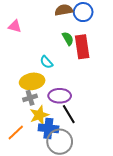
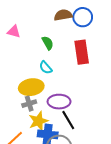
green semicircle: (68, 39) -> (48, 43), moved

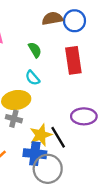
purple ellipse: (59, 102) -> (84, 116), moved
gray cross: (29, 104) -> (14, 119), turned 32
yellow star: (38, 121) -> (41, 135), moved

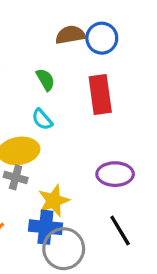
black line: (58, 137) -> (120, 230), moved

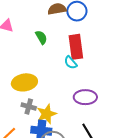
cyan semicircle: (42, 119) -> (71, 63), moved
gray cross: (16, 177) -> (29, 107), moved

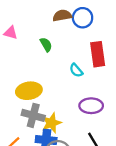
red rectangle: (76, 47) -> (98, 54), moved
gray cross: (29, 107) -> (33, 115), size x1.5

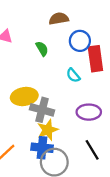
blue circle: (83, 18) -> (80, 41), moved
gray cross: (33, 115) -> (42, 110), moved

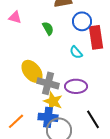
yellow ellipse: (24, 96) -> (32, 71), turned 60
purple ellipse: (89, 112) -> (76, 86), moved
yellow star: (48, 130) -> (53, 101), turned -30

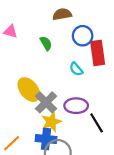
gray cross: (48, 83) -> (46, 102), turned 30
yellow star: (53, 101) -> (51, 122), turned 30
black line: (93, 119) -> (97, 123), moved

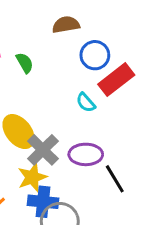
green semicircle: (46, 43) -> (25, 63), moved
red rectangle: (98, 53) -> (116, 80), turned 60
yellow star: (51, 122) -> (32, 177), moved

